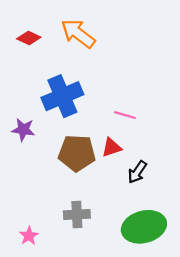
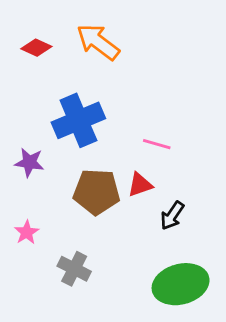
gray cross: (77, 215) -> (74, 269), moved, turned 30
pink star: (29, 236) -> (27, 232), moved

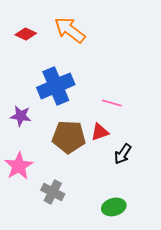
pink star: (27, 232) -> (19, 166), size x1.6
green ellipse: (181, 284) -> (114, 207), moved, size x0.6

